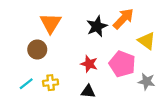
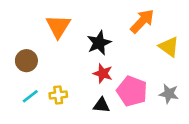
black star: (97, 26) -> (99, 43), moved
brown circle: (37, 50) -> (26, 61), moved
pink pentagon: (122, 64) -> (132, 91), moved

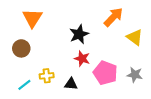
orange triangle: (58, 26) -> (32, 18), moved
cyan line: (30, 96) -> (24, 85), moved
black triangle: (101, 105) -> (71, 84), moved

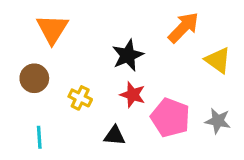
yellow cross: (47, 76) -> (80, 98), moved, turned 32
cyan line: (24, 85) -> (39, 137), turned -56

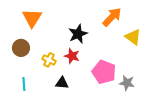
red star: (133, 95) -> (72, 56), moved
gray star: (218, 121) -> (127, 83), moved
black triangle: (115, 136) -> (62, 83), moved

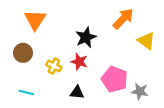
black triangle: (62, 83) -> (77, 93), moved
cyan line: (24, 84) -> (26, 93), turned -72

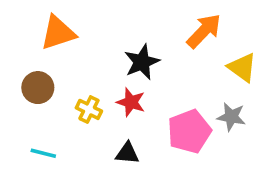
orange triangle: (35, 20) -> (58, 33), turned 40
pink pentagon: (114, 79) -> (189, 131), turned 30
gray star: (140, 91) -> (231, 117), moved

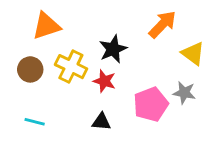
yellow cross: (89, 109) -> (71, 67), moved, size x1.5

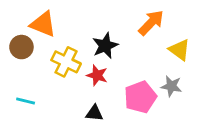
orange triangle: (46, 26) -> (43, 24), turned 40
brown circle: (30, 69) -> (21, 47), moved
cyan line: (35, 122) -> (26, 101), moved

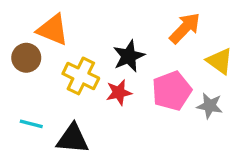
red star: (97, 75) -> (119, 92), turned -30
pink pentagon: (140, 97) -> (172, 91), moved
black triangle: (94, 113) -> (73, 139), moved, size x1.5

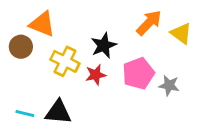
yellow triangle: (220, 61) -> (181, 33), moved
cyan line: (31, 124) -> (25, 113), moved

